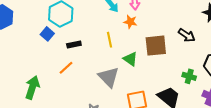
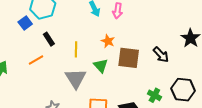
orange star: (130, 22) -> (108, 41), moved
yellow line: (110, 40) -> (76, 49), moved
black rectangle: (74, 44) -> (49, 39), turned 56

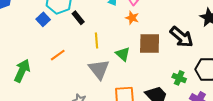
black rectangle: (49, 39) -> (78, 18), moved
orange star: (108, 41) -> (132, 18), moved
black arrow: (161, 55) -> (181, 37), size x1.4

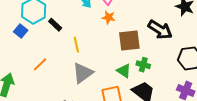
green triangle: (123, 54) -> (124, 71), moved
gray triangle: (99, 69) -> (83, 73), turned 40
green cross: (179, 78) -> (143, 65), moved

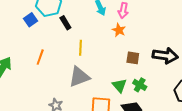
black arrow: (160, 30) -> (165, 56), turned -40
brown square: (129, 41) -> (133, 58), size x0.6
orange line: (40, 64) -> (40, 57), turned -42

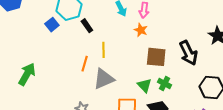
black arrow: (165, 56) -> (188, 53), turned 60
orange line: (40, 57) -> (85, 64), moved
brown square: (133, 58) -> (156, 57), size x1.5

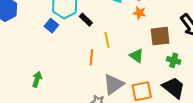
green arrow: (27, 74) -> (37, 79), size x0.7
gray triangle: (104, 79) -> (113, 84), moved
green triangle: (144, 85) -> (137, 56), moved

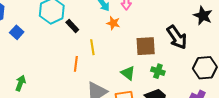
orange star: (139, 13) -> (113, 23), moved
blue square: (51, 26) -> (17, 32), moved
green triangle: (137, 56) -> (128, 73), moved

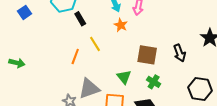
black arrow: (177, 37) -> (180, 53), size x0.7
yellow line: (92, 47) -> (95, 44), turned -35
green arrow: (20, 83) -> (17, 63), turned 70

